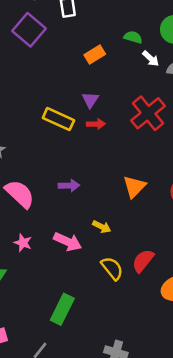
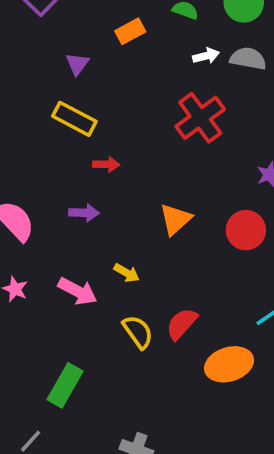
white arrow: (151, 59) -> (206, 56), moved, turned -60
purple triangle: (90, 100) -> (77, 64), moved
red arrow: (96, 124) -> (106, 164), moved

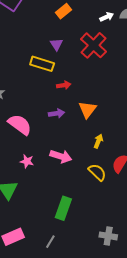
purple triangle: (77, 64) -> (56, 44), moved
red cross: (200, 118) -> (94, 45), moved
orange triangle: (175, 219) -> (87, 110), moved
yellow arrow: (127, 273) -> (98, 141), moved, turned -88

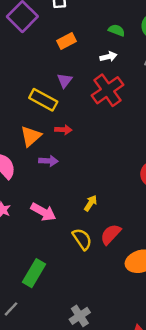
orange rectangle: (63, 11) -> (66, 41), moved
white arrow: (107, 17) -> (108, 57), moved
orange triangle: (87, 110) -> (31, 136), moved
gray cross: (108, 236) -> (80, 316), turned 36

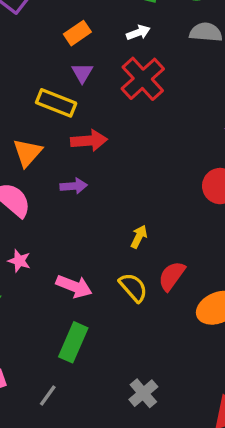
orange rectangle: (66, 41) -> (77, 33), moved
red arrow: (63, 130) -> (89, 141), size x1.5
orange triangle: (31, 136) -> (27, 153), moved
pink arrow: (43, 212) -> (74, 286), moved

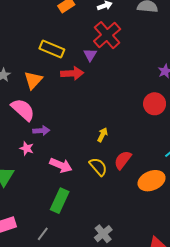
purple triangle: (82, 73) -> (90, 55), moved
purple arrow: (74, 186) -> (41, 131), moved

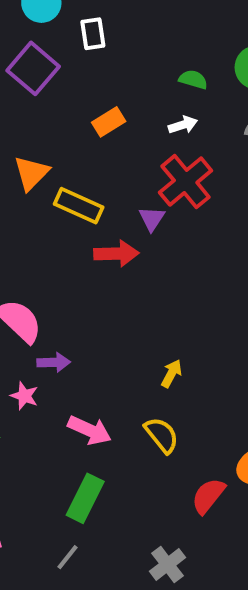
orange triangle: (33, 80) -> (31, 173), moved
red semicircle: (123, 160) -> (208, 496), moved
gray line: (43, 234) -> (68, 557), moved

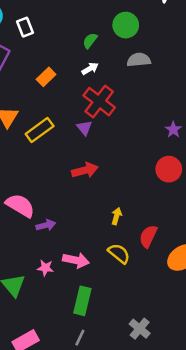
green semicircle: (193, 80) -> (90, 41), turned -56
yellow rectangle: (79, 206) -> (40, 130), turned -48
red arrow: (116, 254) -> (85, 170), moved
pink star: (24, 396) -> (45, 268), moved
red semicircle: (208, 496) -> (148, 236), moved

